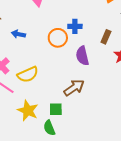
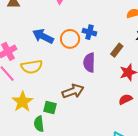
blue arrow: (18, 34) -> (43, 36), moved, size x1.5

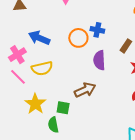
blue arrow: (43, 36) -> (39, 38), moved

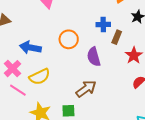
blue cross: (97, 30) -> (103, 25), moved

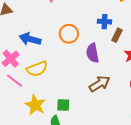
brown arrow: (86, 89) -> (100, 84), moved

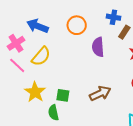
yellow semicircle: (37, 69) -> (41, 56), turned -35
brown arrow: (100, 84) -> (100, 93), moved

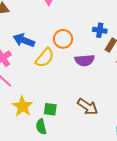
purple semicircle: (98, 47) -> (85, 60), turned -90
yellow semicircle: (41, 56) -> (45, 58), moved
brown arrow: (100, 93) -> (88, 107), turned 60

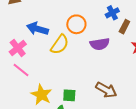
blue cross: (100, 30) -> (112, 13), turned -32

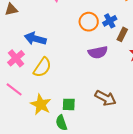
orange circle: (76, 24) -> (89, 22), moved
yellow semicircle: (60, 44) -> (42, 67), moved
pink line: (21, 70) -> (14, 89), moved

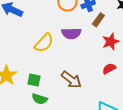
yellow semicircle: (42, 67) -> (44, 43), moved
green semicircle: (61, 123) -> (40, 99), moved, turned -63

